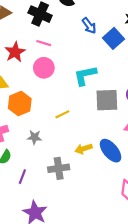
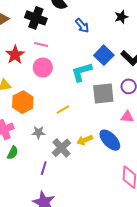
blue square: (113, 38) -> (104, 55), moved
gray cross: (59, 168) -> (61, 148), moved, turned -30
purple line: (22, 177) -> (44, 168), moved

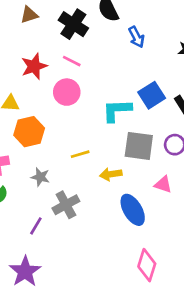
blue arrow: (82, 26) -> (136, 37), moved
yellow arrow: (85, 140) -> (111, 174), moved

